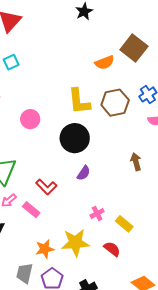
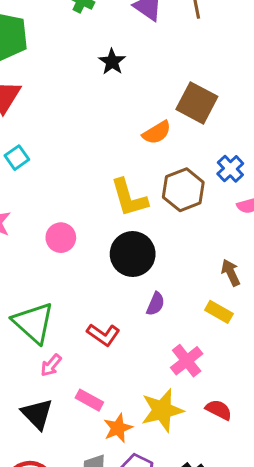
pink rectangle: (31, 210) -> (89, 400), moved
pink cross: (97, 213) -> (187, 361), size x1.5
yellow rectangle: (124, 224) -> (219, 312), moved

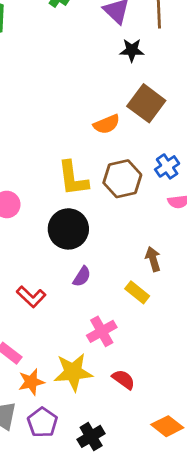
black star: (112, 62) -> (132, 50), moved, turned 30

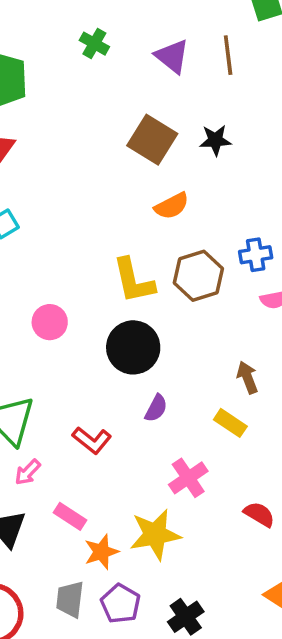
black star: (132, 50) -> (215, 140), moved
brown square: (146, 103) -> (152, 140), moved
blue cross: (167, 166) -> (256, 255), turned 30
red semicircle: (123, 379) -> (259, 514), moved

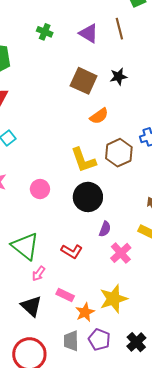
pink cross: (188, 478) -> (121, 253), moved

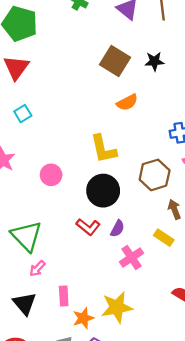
brown hexagon: (119, 153) -> (155, 175), moved
red L-shape: (72, 251) -> (88, 227), moved
pink rectangle: (65, 295) -> (64, 296), turned 54

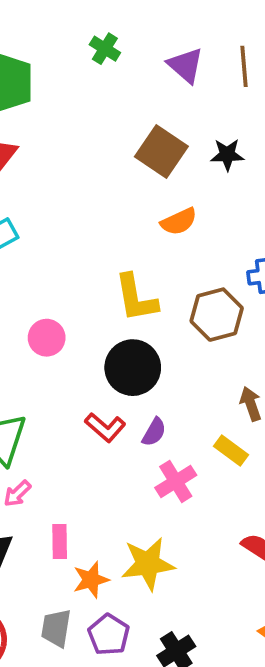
brown hexagon: (155, 175) -> (217, 315), moved

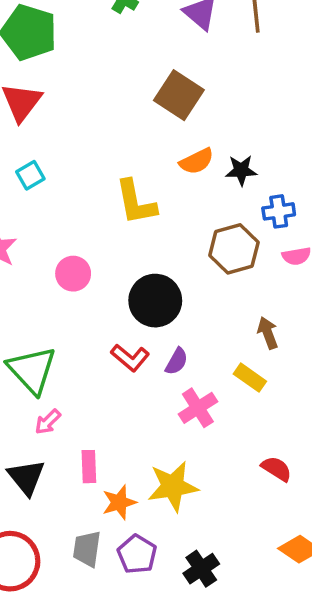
black star: (227, 155) -> (241, 170), moved
yellow L-shape: (136, 298) -> (136, 202), moved

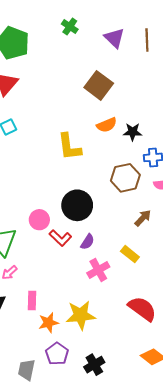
pink circle: (73, 274) -> (39, 220), moved
brown arrow: (268, 333) -> (143, 218), moved, turned 60
red semicircle: (276, 469) -> (142, 309), size x1.6
gray trapezoid: (87, 549) -> (26, 370), moved

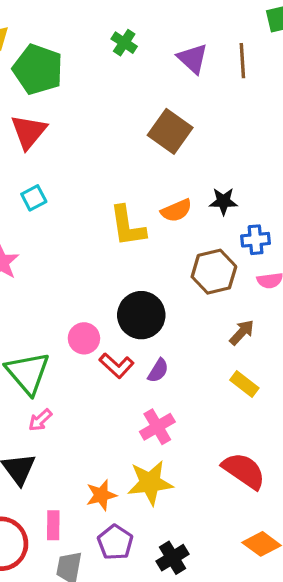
orange semicircle: (107, 125) -> (176, 211), moved
yellow rectangle: (130, 254) -> (244, 384), moved
pink cross: (98, 270) -> (157, 427), moved
pink rectangle: (32, 300) -> (53, 525), moved

